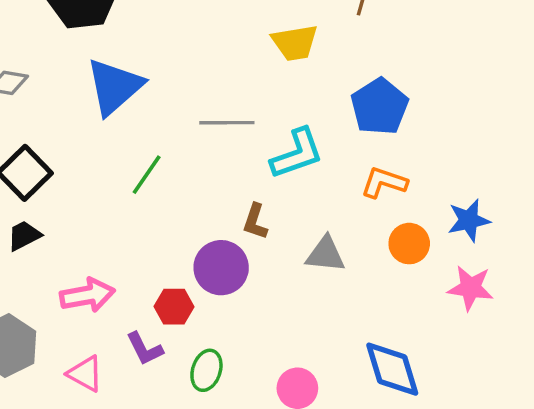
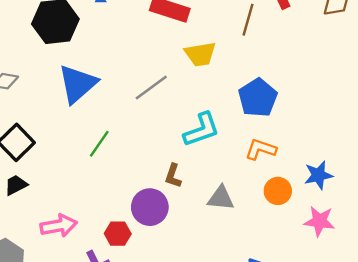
gray line: (227, 123) -> (151, 87), moved, turned -36

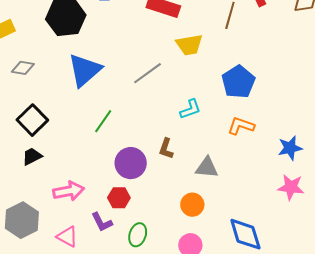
cyan L-shape: (202, 130) -> (190, 109), size x0.7
orange circle: (278, 191) -> (192, 205), moved
purple circle: (150, 207) -> (131, 163), moved

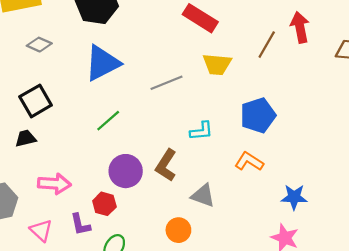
brown L-shape: (166, 148) -> (166, 165), size x1.4

